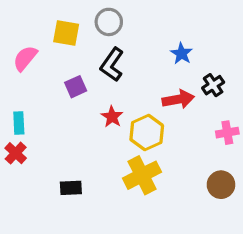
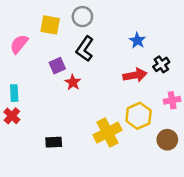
red star: (112, 117) -> (73, 82), moved
yellow hexagon: (147, 133) -> (139, 116), moved

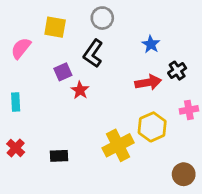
gray circle: (82, 17) -> (102, 18), moved
red cross: (12, 116) -> (16, 148), moved
brown circle: (167, 140) -> (184, 174), moved

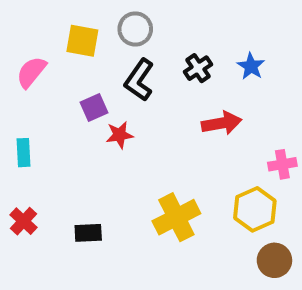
gray circle: (102, 18) -> (135, 29), moved
blue star: (151, 44) -> (251, 66), moved
black cross: (177, 71) -> (198, 68), moved
red star: (80, 90) -> (120, 135), turned 30
yellow hexagon: (152, 127) -> (255, 209), moved

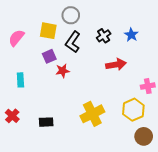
yellow square: (82, 41) -> (48, 31), moved
cyan rectangle: (23, 153) -> (20, 80), moved

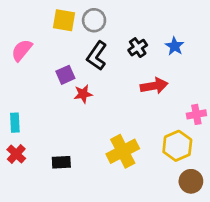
yellow square: (48, 31) -> (64, 20), moved
cyan rectangle: (20, 80) -> (15, 123), moved

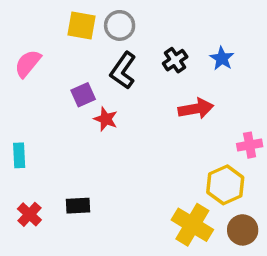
red star: (83, 94) -> (106, 119), turned 30
yellow cross: (123, 151) -> (192, 225), moved, turned -32
red cross: (16, 154) -> (29, 214), moved

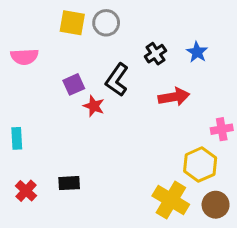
pink semicircle: (28, 64) -> (24, 57), turned -132
black L-shape: (123, 71) -> (117, 80), moved

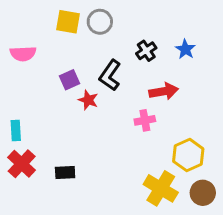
pink cross: (222, 129) -> (145, 120), moved
red cross: (26, 191) -> (22, 164), moved, size x1.4

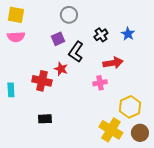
yellow square: (68, 22) -> (16, 15), moved
purple square: (69, 80) -> (58, 39), moved
red cross: (22, 164) -> (42, 81), moved, turned -30

